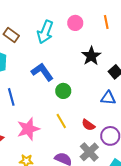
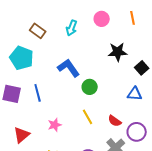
cyan arrow: (45, 32) -> (72, 28), size x0.7
black star: (91, 56) -> (118, 52), turned 30
pink star: (28, 129) -> (55, 125), size x0.6

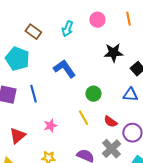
green circle: (90, 87) -> (93, 94), moved

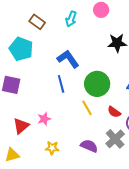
blue line: (33, 94) -> (61, 84), moved
green circle: (93, 94) -> (97, 84), size x1.6
pink star: (50, 126) -> (44, 119), moved

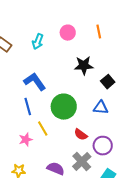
yellow line: (87, 108) -> (43, 129), moved
pink star: (44, 119) -> (26, 140), moved

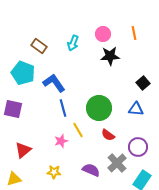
black star: (84, 66) -> (110, 56), moved
blue L-shape: (35, 82) -> (54, 83), moved
red semicircle: (81, 135) -> (108, 135), moved

